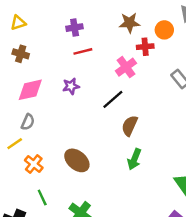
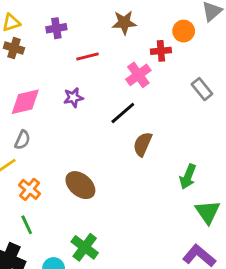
brown star: (130, 23) -> (124, 23), moved
purple cross: (75, 28) -> (56, 28), moved
brown cross: (21, 54) -> (14, 48), moved
green arrow: (134, 159) -> (188, 177), moved
green line: (42, 198) -> (27, 225), moved

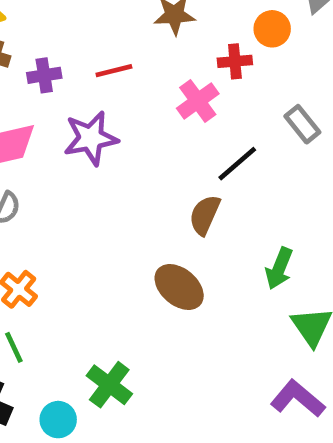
purple cross: (56, 28) -> (44, 75), moved
purple star: (73, 97) -> (91, 138), size x1.6
black line: (123, 113) -> (237, 164), moved
brown ellipse: (80, 185) -> (179, 287), moved

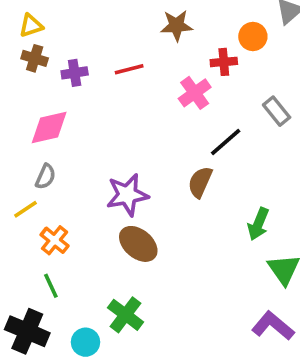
purple star: (91, 138) -> (127, 195), moved
brown ellipse: (179, 287) -> (138, 244), moved

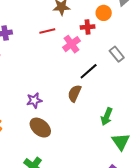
red line: (129, 69) -> (47, 31), moved
purple star: (127, 195) -> (34, 100), size x0.7

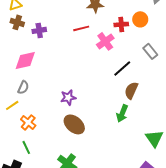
orange circle: (104, 13) -> (140, 19), moved
brown semicircle: (74, 93) -> (131, 90), moved
green arrow: (107, 116) -> (122, 113), moved

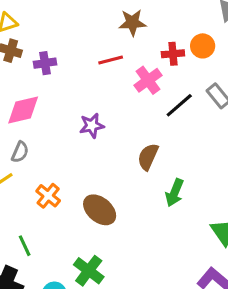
black line: (122, 68) -> (179, 105), moved
brown semicircle: (131, 90) -> (148, 157), moved
purple star: (68, 97) -> (92, 126), moved
orange cross: (28, 122) -> (48, 196), moved

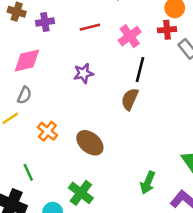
red cross: (173, 54) -> (167, 30), moved
red line: (111, 60) -> (90, 27), moved
black line: (179, 105) -> (140, 70), moved, turned -35
green arrow: (175, 193) -> (148, 183), moved

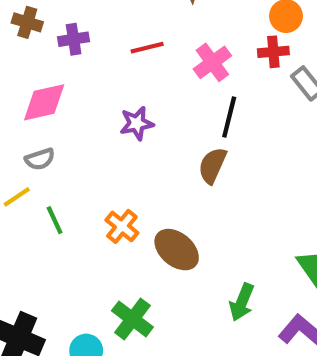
gray semicircle: (24, 95) -> (40, 159), turned 48
orange cross: (47, 131) -> (122, 226), moved
brown ellipse: (90, 143) -> (177, 250), moved
green line: (28, 172) -> (55, 220), moved

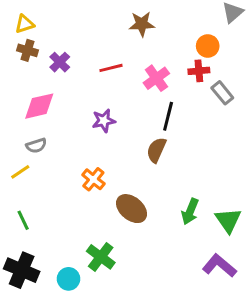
purple cross: (74, 39) -> (60, 62), turned -36
green line: (55, 220) -> (23, 220), moved
orange cross: (122, 226) -> (93, 179), moved
green arrow: (242, 302) -> (190, 211), moved

